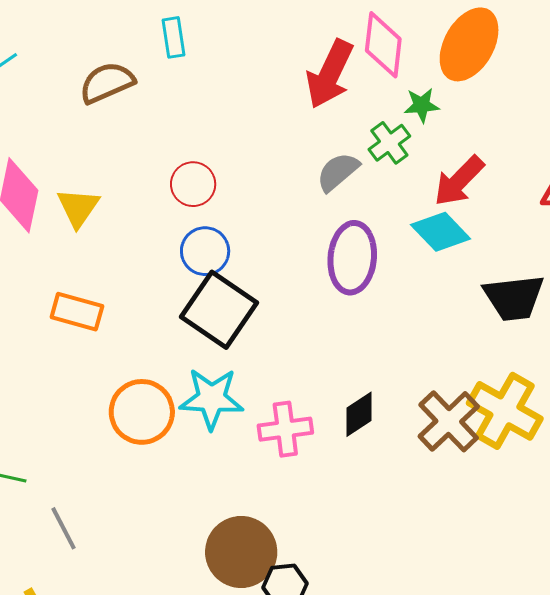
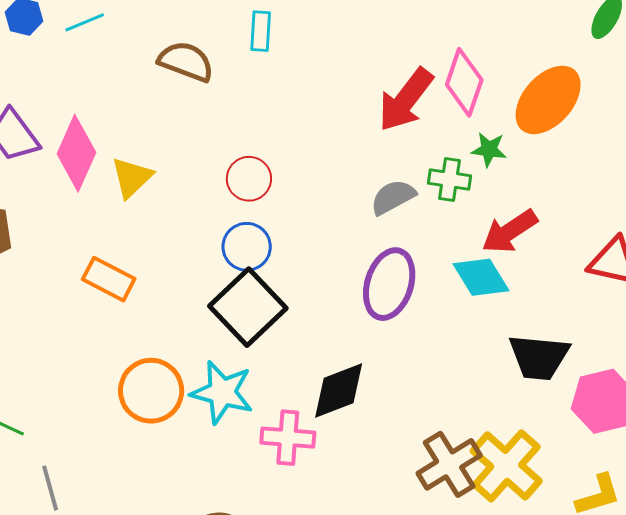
brown semicircle: (107, 83) -> (186, 61), turned 32
green cross: (389, 143) -> (450, 179), turned 33
black diamond: (359, 414) -> (339, 390), moved, size x1.4

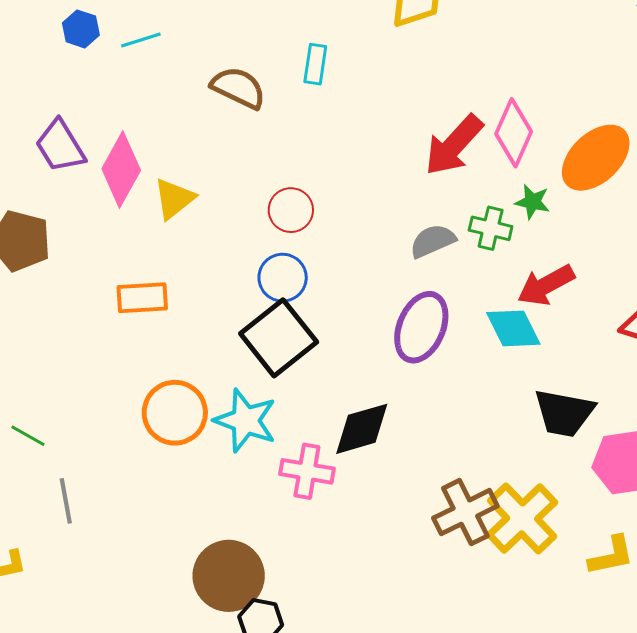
orange rectangle: (109, 279) -> (142, 298), turned -36

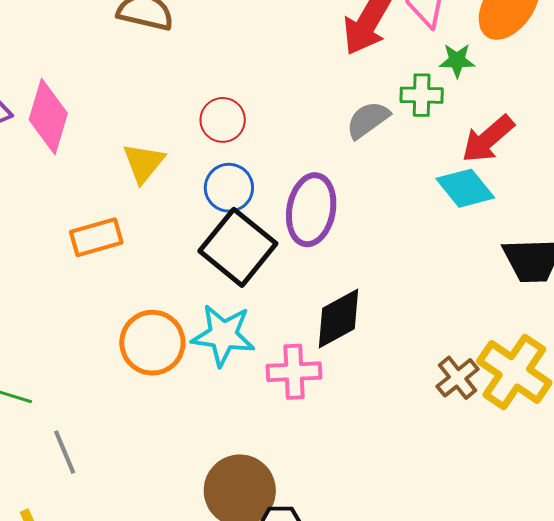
yellow triangle: (174, 199) -> (144, 163), moved
purple ellipse: (421, 327) -> (311, 210), moved
brown cross: (465, 512) -> (458, 378), size x0.7

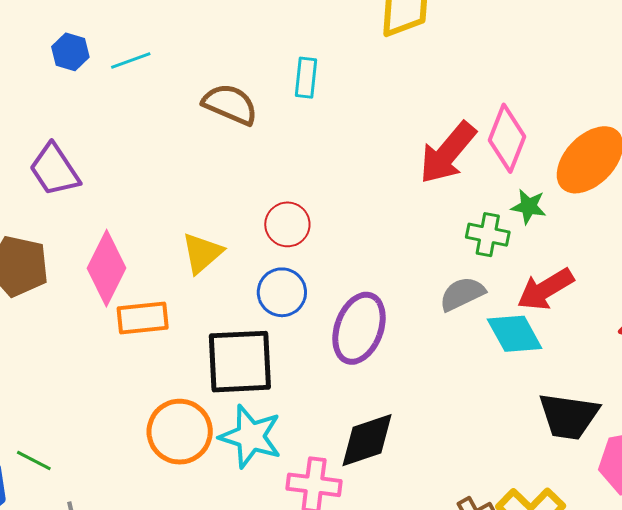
pink diamond: (48, 116) -> (107, 268), moved
gray semicircle: (368, 120) -> (462, 294), moved
black square: (238, 247) -> (240, 362), moved, turned 38

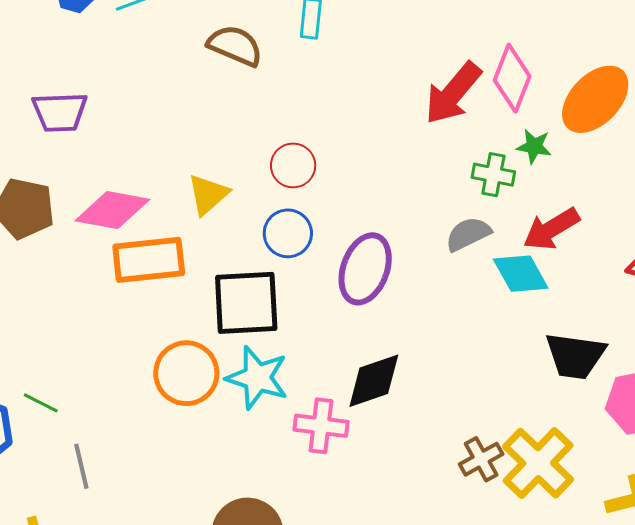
purple trapezoid: (54, 170) -> (60, 112), turned -58
pink diamond: (107, 268) -> (112, 210), turned 74
orange rectangle: (143, 318) -> (149, 260), size x1.4

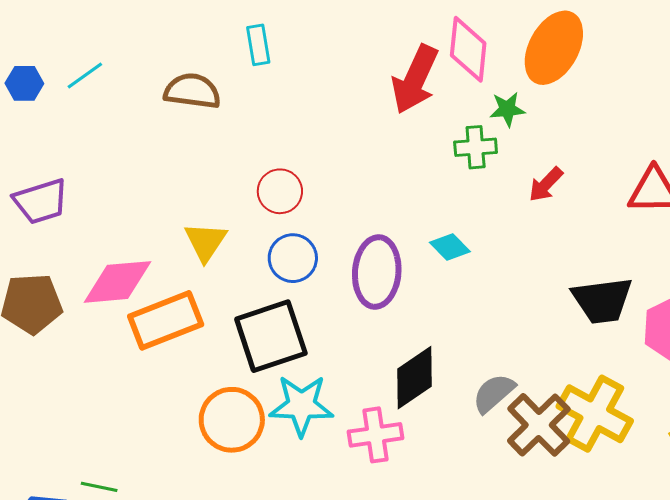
red arrow: (551, 229) -> (546, 184), size x0.7
gray semicircle: (468, 234) -> (494, 393), moved
cyan diamond: (521, 274) -> (450, 247), moved, size x0.7
brown cross: (481, 459) -> (539, 425), size x1.5

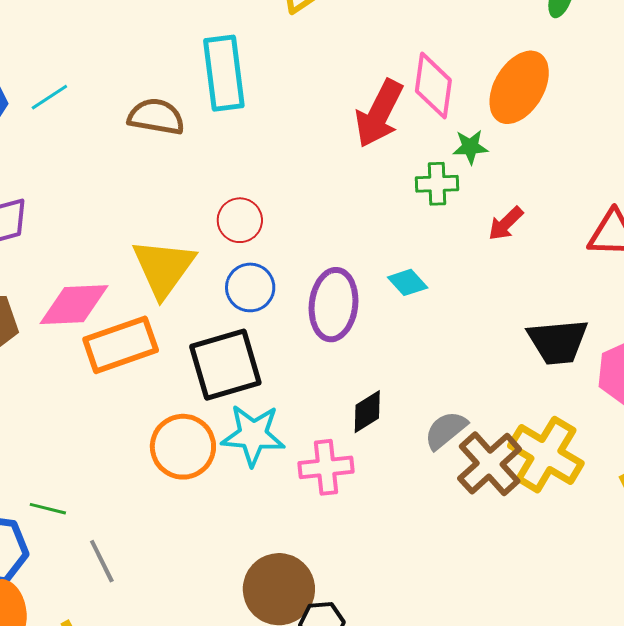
cyan rectangle: (258, 45) -> (224, 73), size x1.8
yellow triangle: (205, 242) -> (164, 268), size x1.5
black diamond: (415, 378) -> (367, 412), size x0.7

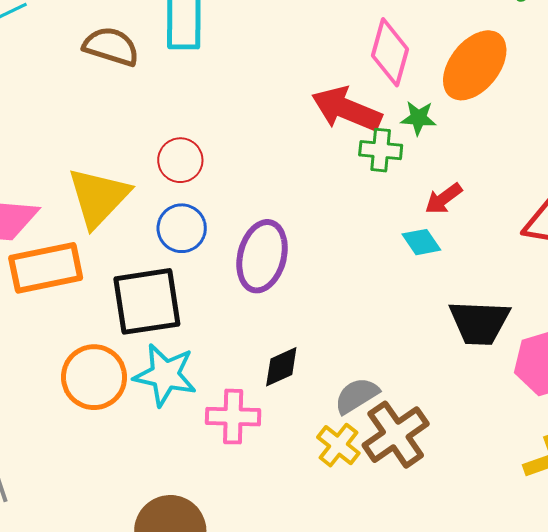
red arrow: (379, 114) -> (347, 109), moved, turned 78
cyan diamond: (408, 282) -> (421, 242), moved
yellow cross: (546, 455) -> (338, 445), moved, size x0.6

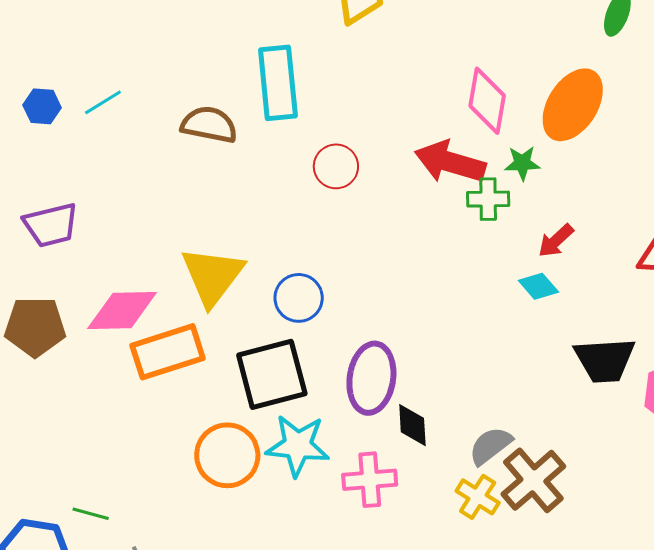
red circle: (180, 160) -> (336, 166), moved
purple ellipse: (262, 256) -> (371, 378), moved
black diamond: (281, 367) -> (412, 425), turned -63

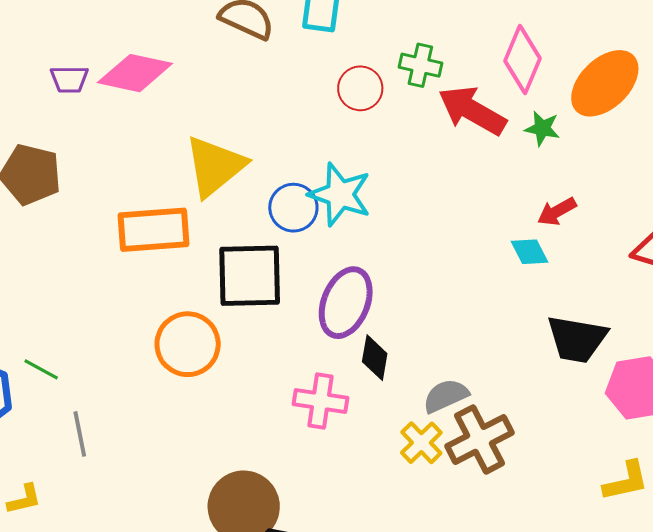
green cross: (488, 199) -> (420, 65), moved
purple trapezoid: (51, 225) -> (69, 79), size x0.7
pink diamond: (122, 310) -> (135, 73), moved
cyan star: (298, 445) -> (340, 195), moved

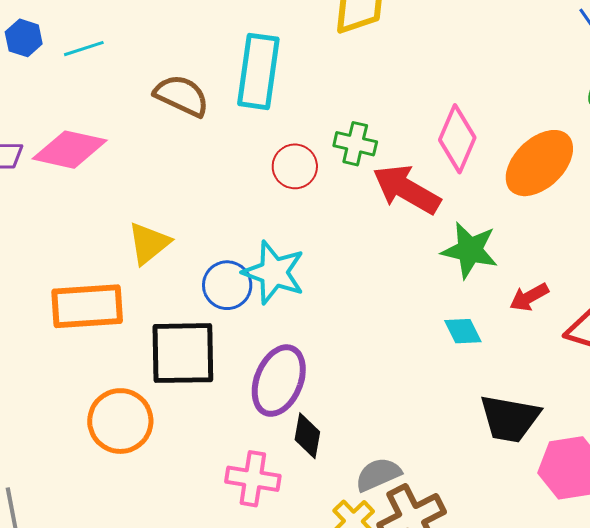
green star: (542, 128) -> (470, 250), moved, size x1.6
yellow triangle: (215, 166) -> (149, 243), size x0.7
red arrow: (557, 212) -> (529, 297), moved

